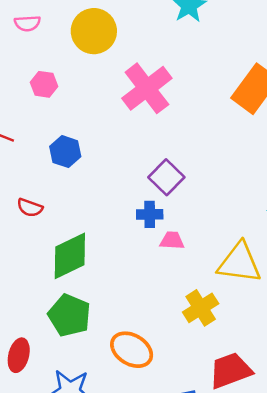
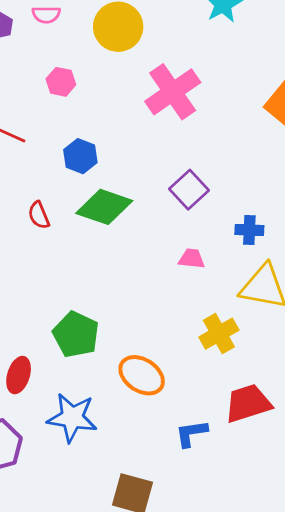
red semicircle: (30, 208) -> (39, 215), turned 45
blue cross: (150, 214) -> (249, 230), moved
green diamond: (70, 256) -> (104, 207), moved, turned 42

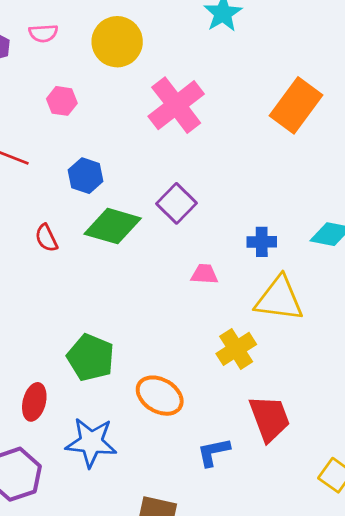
purple square: (189, 190) -> (176, 203), moved
red trapezoid: (248, 403) -> (270, 418), turned 90

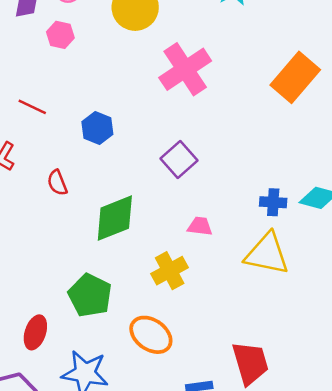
pink hexagon: (62, 101) -> (60, 35), moved
green diamond: (113, 226) -> (115, 218), moved, turned -42
blue cross: (262, 242) -> (273, 202), moved
yellow cross: (236, 349) -> (170, 271), moved

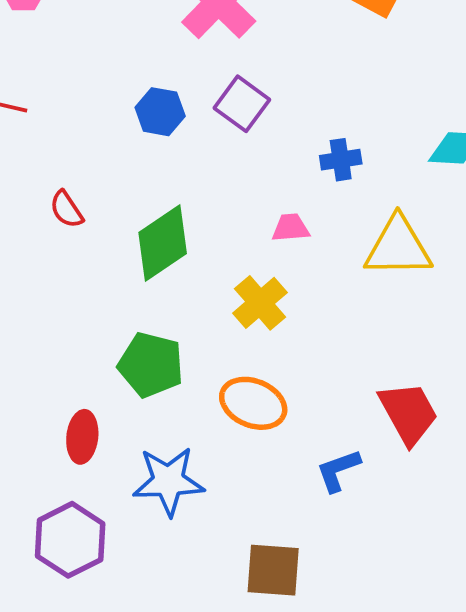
blue hexagon: (97, 128) -> (160, 112), moved
purple square: (179, 160) -> (242, 104), moved
blue cross: (273, 202) -> (341, 160), moved

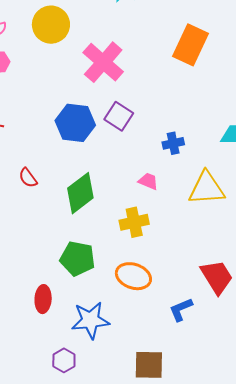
blue hexagon: (160, 112) -> (75, 123), size x1.5
pink trapezoid: (291, 228) -> (148, 181), turned 30
yellow cross: (260, 303) -> (134, 222), turned 32
purple hexagon: (70, 540) -> (64, 360), moved, size x0.6

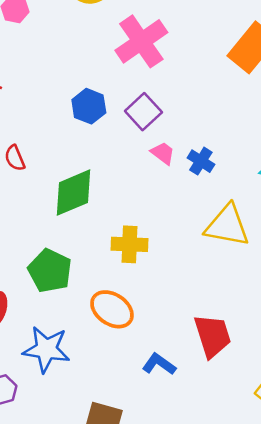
blue hexagon: (75, 123) -> (89, 106), size x0.7
blue cross: (173, 143) -> (201, 161), turned 30
pink trapezoid: (148, 181) -> (163, 153), moved
blue L-shape: (181, 309) -> (159, 364), turned 44

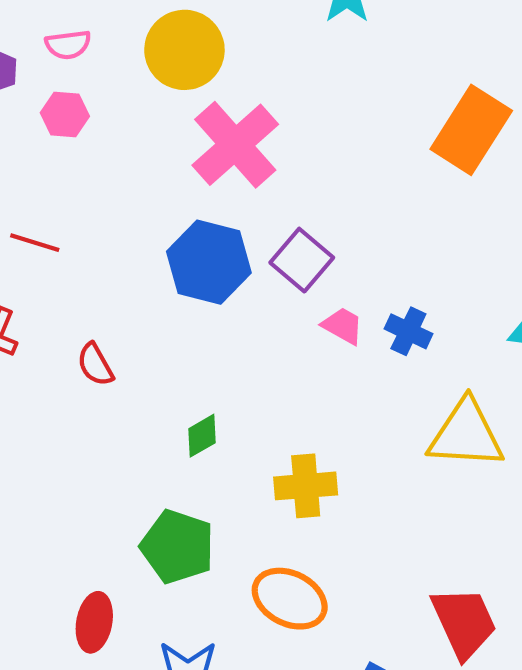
pink cross: (141, 41) -> (235, 145), moved
blue hexagon: (89, 106) -> (209, 262), size x1.4
green diamond: (73, 193) -> (202, 436), moved, size x0.5

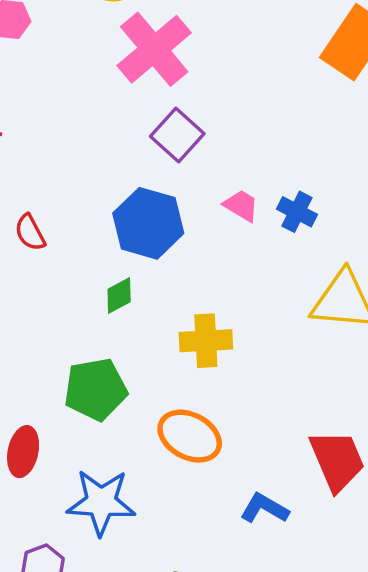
purple square: (302, 260) -> (177, 135), moved
blue hexagon: (209, 262) -> (148, 223), moved
green pentagon: (177, 547) -> (96, 389), turned -30

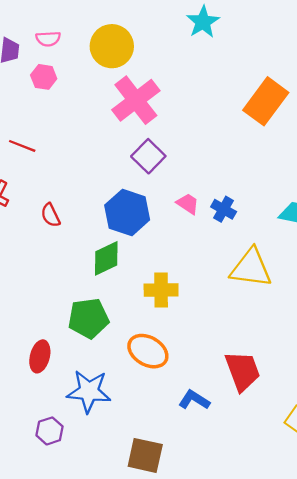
green diamond: (119, 296) -> (106, 258), size x1.5

